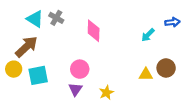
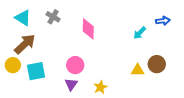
cyan triangle: (35, 19) -> (23, 18), moved

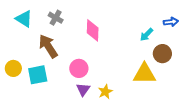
brown arrow: (25, 44) -> (48, 46), moved, turned -80
brown circle: (157, 64) -> (162, 54), moved
yellow triangle: (138, 70) -> (144, 74), size x1.6
purple triangle: (71, 84) -> (83, 90), moved

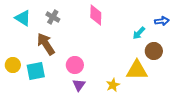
pink diamond: (93, 30) -> (96, 15), moved
yellow star: (105, 92) -> (113, 85), moved

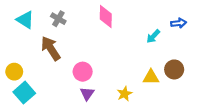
brown circle: (154, 51) -> (174, 69), moved
yellow triangle: (137, 70) -> (151, 77), size x0.7
cyan square: (36, 71) -> (24, 93), moved, turned -30

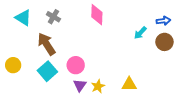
brown circle: (174, 69) -> (164, 42), moved
yellow triangle: (151, 77) -> (129, 84), moved
cyan square: (24, 93) -> (47, 71), moved
yellow star: (125, 94) -> (98, 86), moved

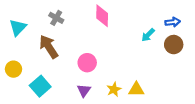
cyan triangle: (23, 18) -> (18, 27), moved, turned 42
pink circle: (76, 65) -> (87, 63), moved
cyan square: (47, 71) -> (40, 86), moved
yellow star: (98, 86) -> (114, 89), moved

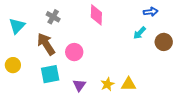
blue arrow: (173, 22) -> (151, 12), moved
pink circle: (87, 63) -> (74, 52), moved
cyan square: (40, 86) -> (50, 74), moved, turned 30

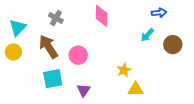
yellow circle: (13, 65) -> (13, 52), moved
yellow star: (107, 84) -> (124, 70), moved

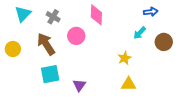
cyan triangle: (18, 28) -> (23, 14), moved
pink circle: (78, 55) -> (76, 36), moved
yellow star: (124, 70) -> (125, 58), moved

